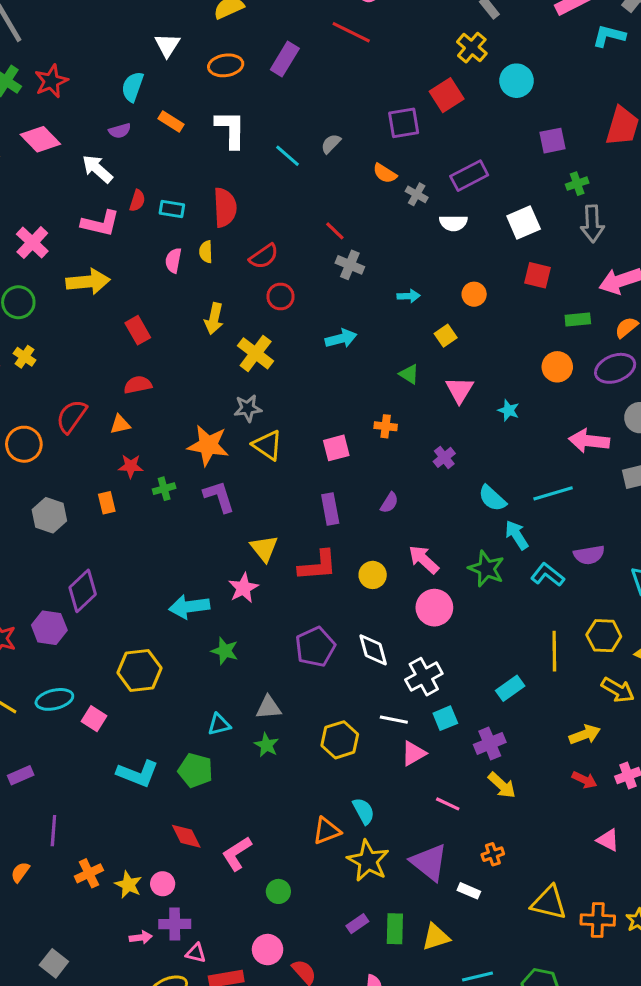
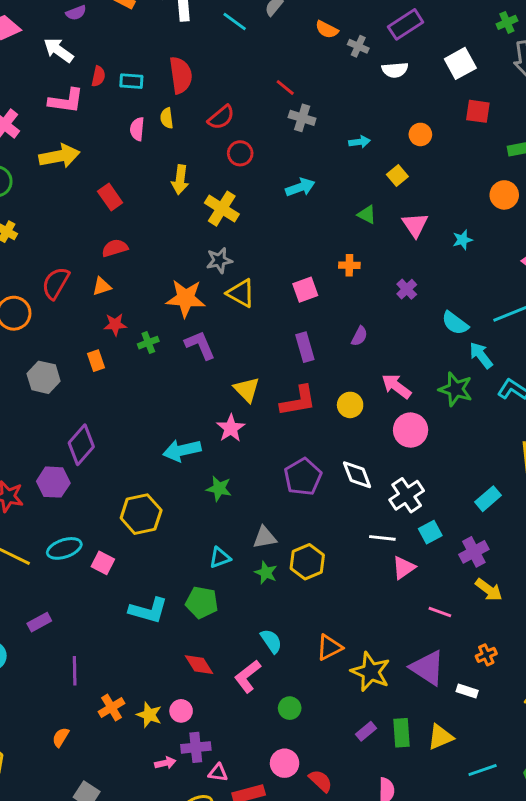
cyan star: (509, 410) -> (463, 240), turned -30
yellow hexagon: (340, 740) -> (307, 562), moved
cyan semicircle: (364, 811) -> (271, 641), moved
orange semicircle: (20, 872) -> (61, 737), moved

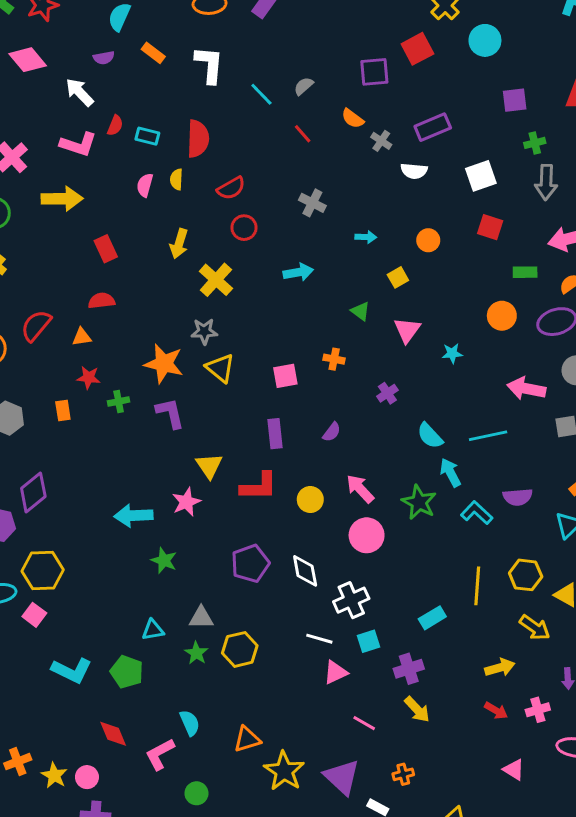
red line: (285, 88) -> (303, 134), moved
yellow hexagon: (141, 514) -> (43, 570), moved

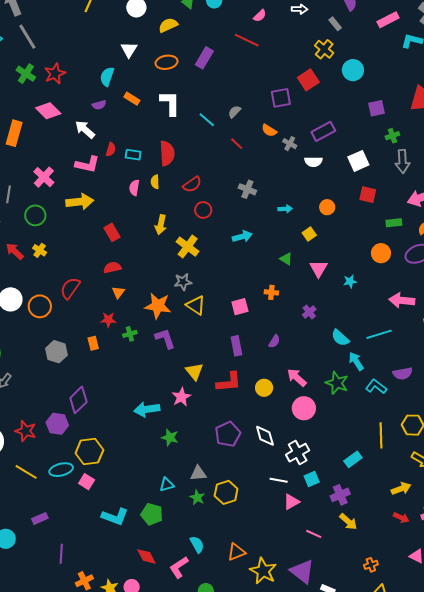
orange triangle: (82, 337) -> (118, 292), moved, turned -40
orange cross: (403, 774) -> (371, 565), moved

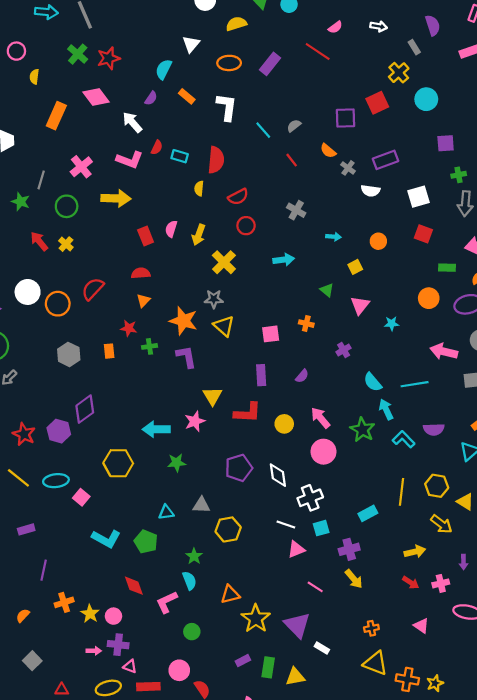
purple semicircle: (99, 105) -> (151, 98), turned -48
pink semicircle: (134, 188) -> (171, 229), moved
green star: (170, 437) -> (177, 463), turned -30
yellow hexagon: (89, 452) -> (118, 463), moved
green star: (197, 497) -> (194, 556), moved

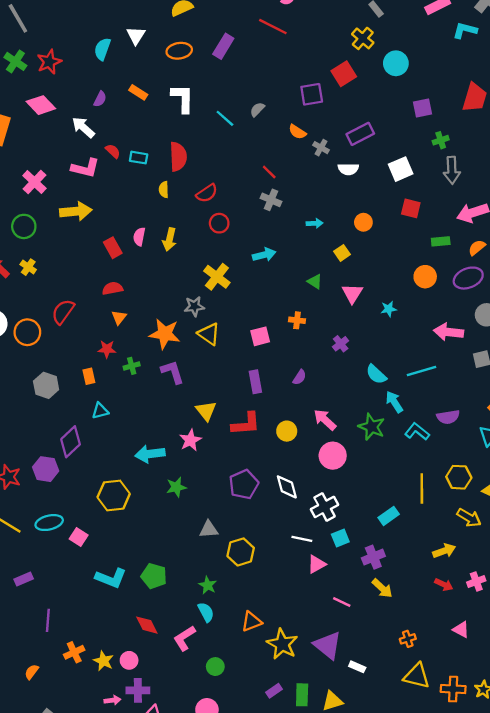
cyan semicircle: (164, 69) -> (102, 49), moved
red semicircle: (157, 147) -> (113, 151), turned -64
red line: (292, 160) -> (269, 172), moved
yellow cross: (224, 262) -> (217, 277), moved
cyan triangle: (166, 512) -> (100, 411), moved

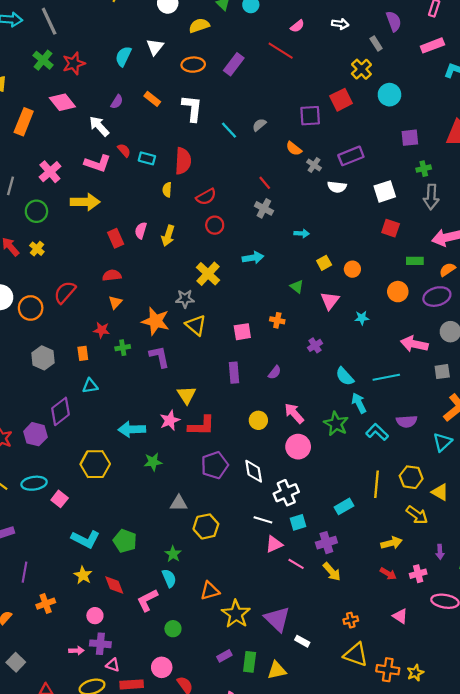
orange circle: (363, 222) -> (352, 269), moved
red L-shape: (246, 424) -> (201, 426), moved
pink line: (342, 602) -> (296, 564), moved
yellow star: (103, 661) -> (83, 575), moved

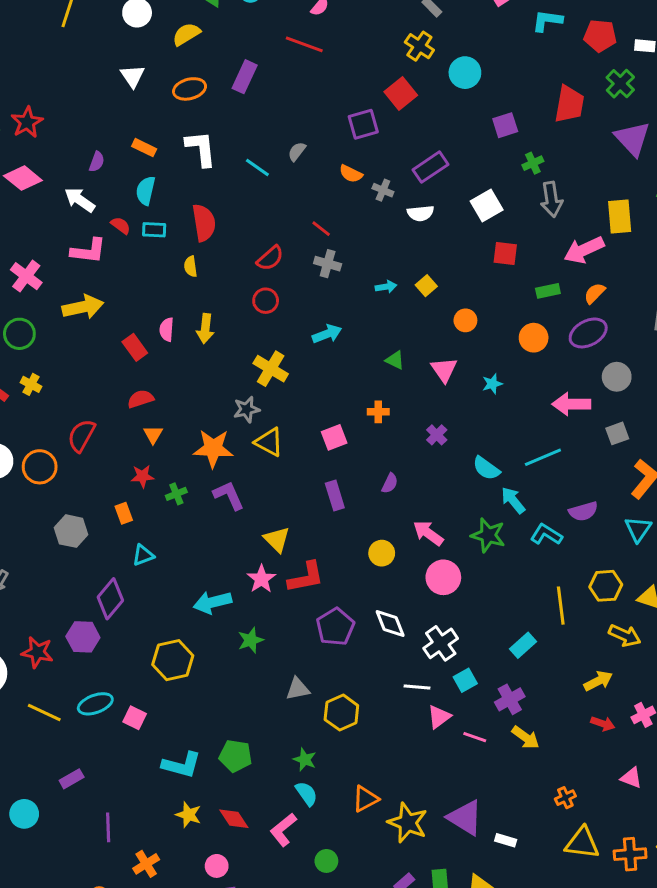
cyan semicircle: (123, 56) -> (146, 191), moved
red semicircle: (206, 197) -> (270, 258), moved
yellow square: (324, 263) -> (426, 286), moved

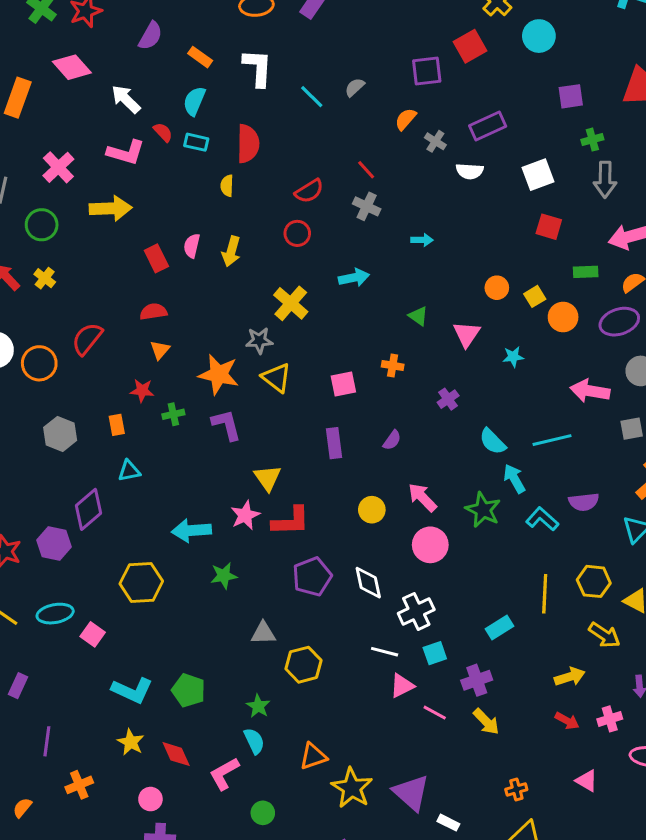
purple semicircle: (97, 162) -> (150, 36), moved, size x1.4
orange semicircle: (351, 174) -> (406, 119), turned 95
yellow square: (426, 286) -> (535, 296), moved
purple rectangle: (72, 779) -> (18, 686), turned -45

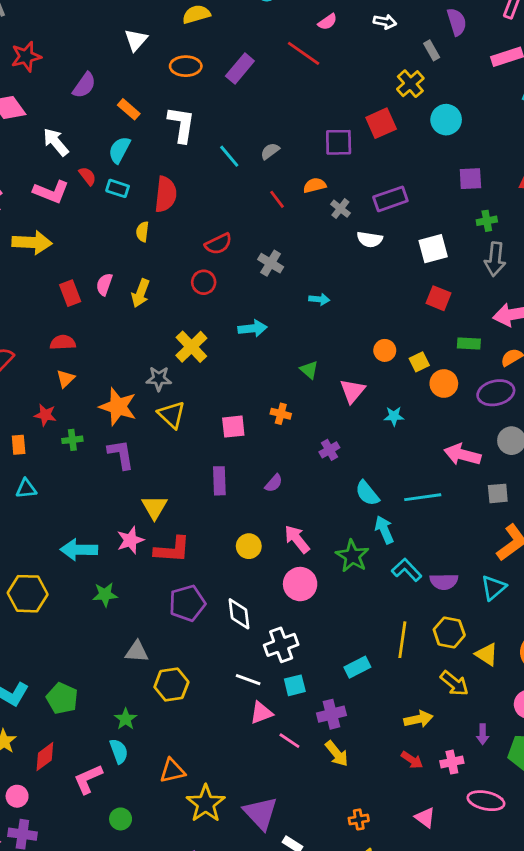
orange semicircle: (406, 119) -> (315, 185), turned 30
red line: (366, 170) -> (277, 199), moved
purple semicircle: (584, 502) -> (444, 582), moved
red diamond: (176, 754) -> (45, 757), turned 72

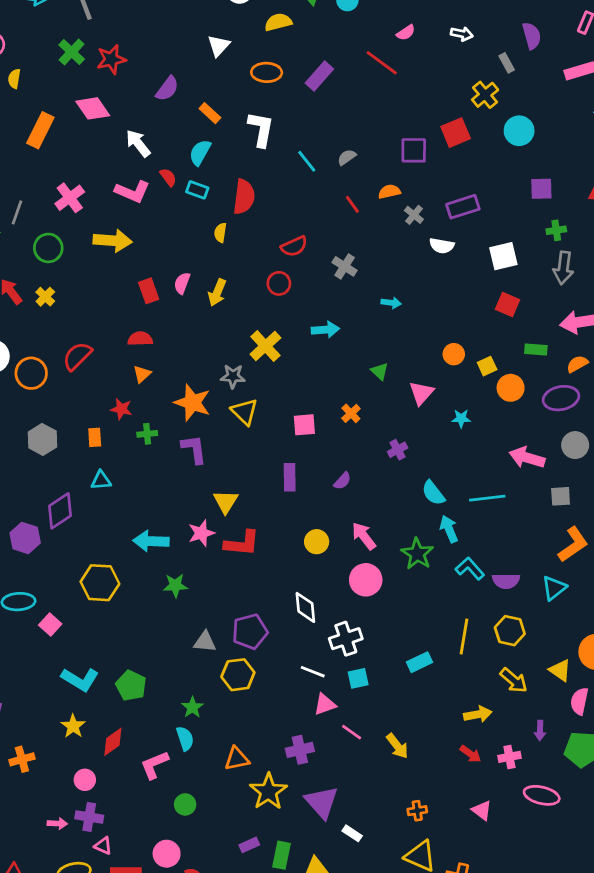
orange cross: (281, 414) -> (351, 413), turned 30
purple pentagon: (187, 603) -> (250, 632), moved
yellow triangle: (487, 654) -> (560, 670), moved
purple cross: (331, 714) -> (300, 750), moved

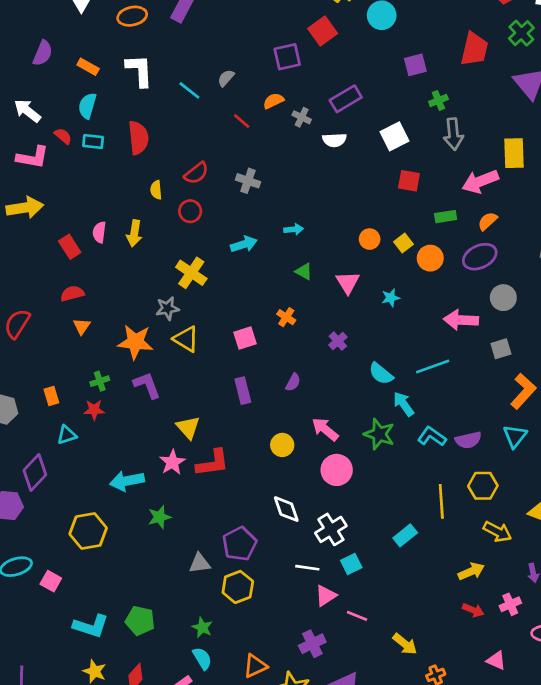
yellow semicircle: (220, 233) -> (156, 190), moved
cyan arrow: (391, 303) -> (294, 229), moved
red star: (121, 409) -> (94, 410), moved
yellow arrow: (397, 746) -> (405, 644), moved

